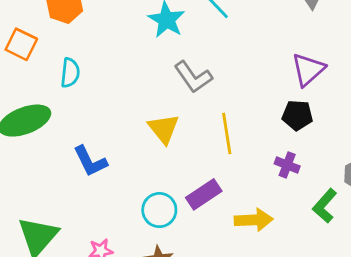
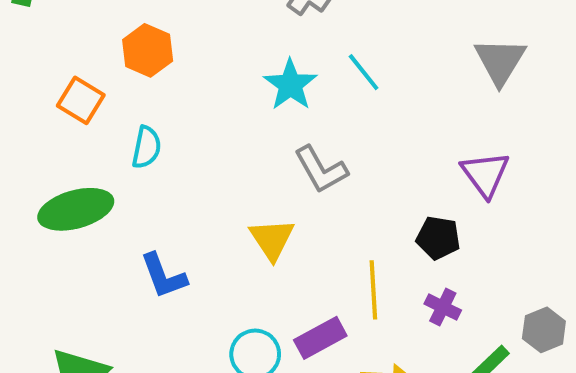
purple triangle: (308, 69) -> (485, 174), turned -30
black pentagon: (297, 115) -> (438, 238), moved
yellow line: (227, 133) -> (373, 290), moved

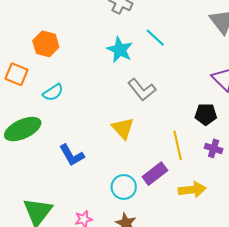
cyan semicircle: (146, 147) -> (53, 92), turned 55

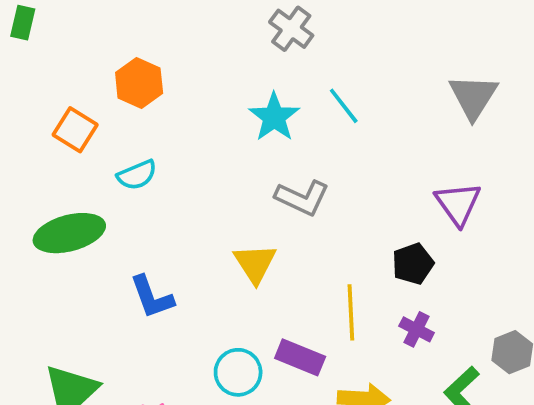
gray L-shape: (142, 90) -> (302, 198), turned -36
black pentagon: (206, 114) -> (413, 264), turned -30
purple rectangle: (155, 174) -> (300, 357), turned 50

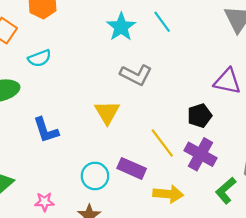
purple triangle: (458, 204) -> (227, 81), turned -44
yellow line: (351, 312) -> (162, 143), turned -36
purple cross: (417, 329) -> (201, 154), size x1.6

